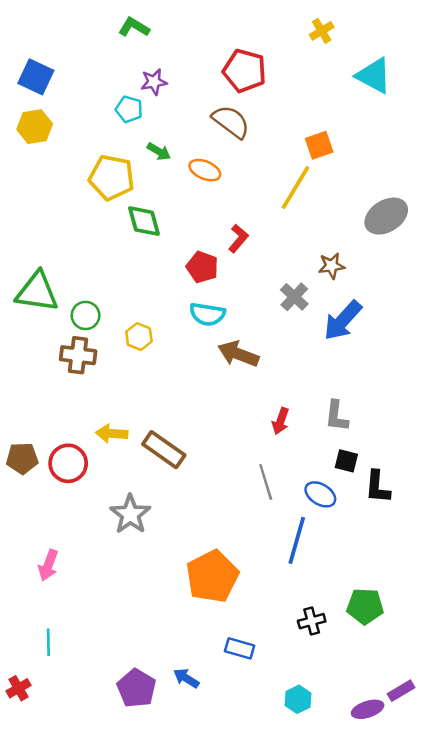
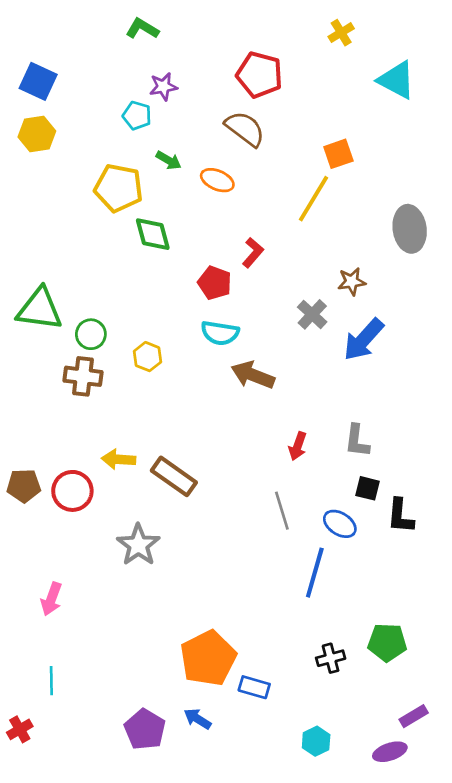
gray ellipse: (386, 216) -> (410, 229), turned -66
orange pentagon: (212, 576) -> (208, 658), moved
purple rectangle: (401, 691) -> (414, 716), moved

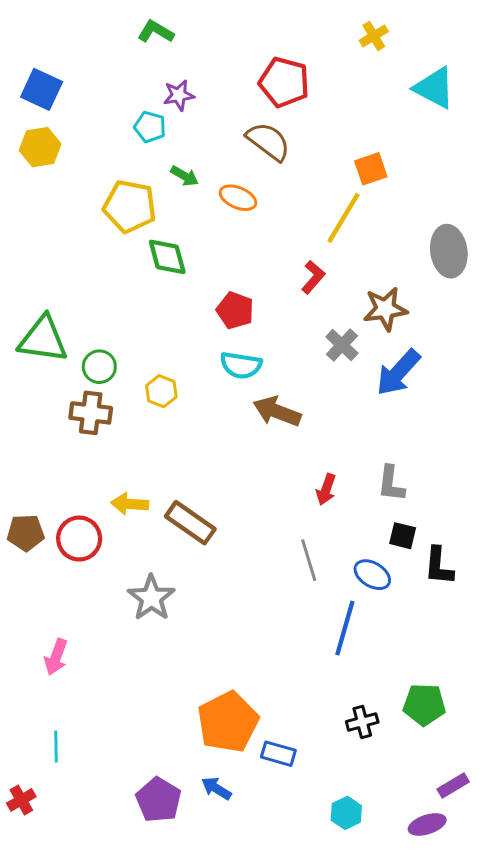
red L-shape: (253, 253) -> (313, 277), moved
brown star: (352, 282) -> (385, 309), size x1.4

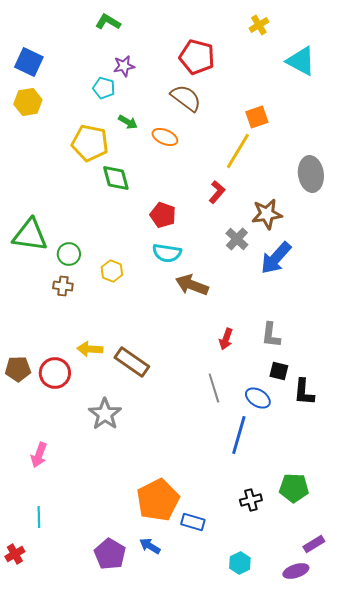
brown cross: (91, 413) -> (63, 286), size x0.7

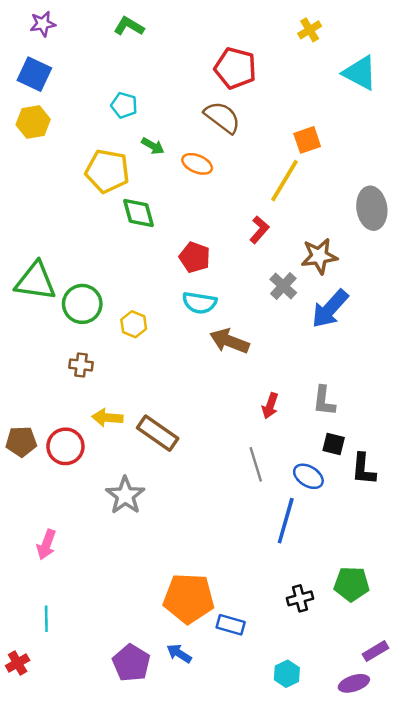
purple star: (124, 66) -> (43, 24), moved
green circle: (69, 254) -> (82, 304), size x1.4
brown cross: (63, 286) -> (81, 365), moved
orange pentagon: (158, 500) -> (189, 598), turned 30

